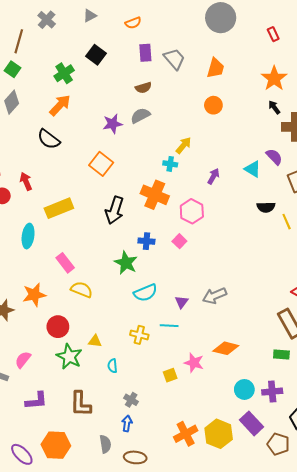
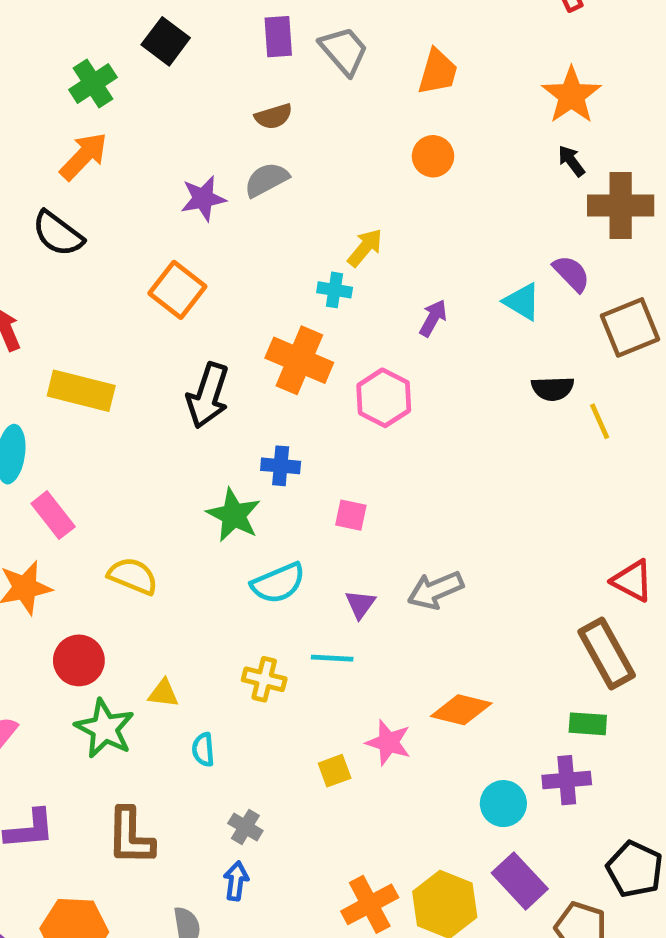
yellow rectangle: (59, 208) -> (81, 391), turned 36
pink square: (179, 241) -> (351, 515), moved, turned -32
pink rectangle: (65, 263) -> (53, 515), moved
purple cross: (272, 392) -> (567, 780), moved

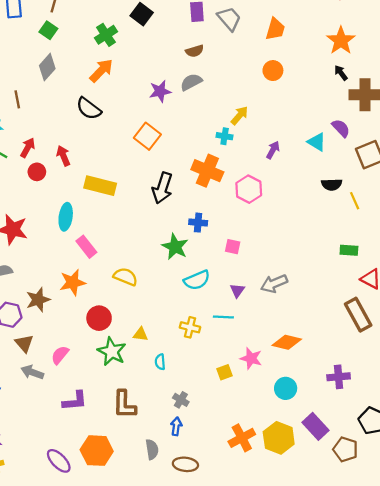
green rectangle: (588, 724) -> (349, 250), moved
cyan circle: (503, 804) -> (286, 388), moved

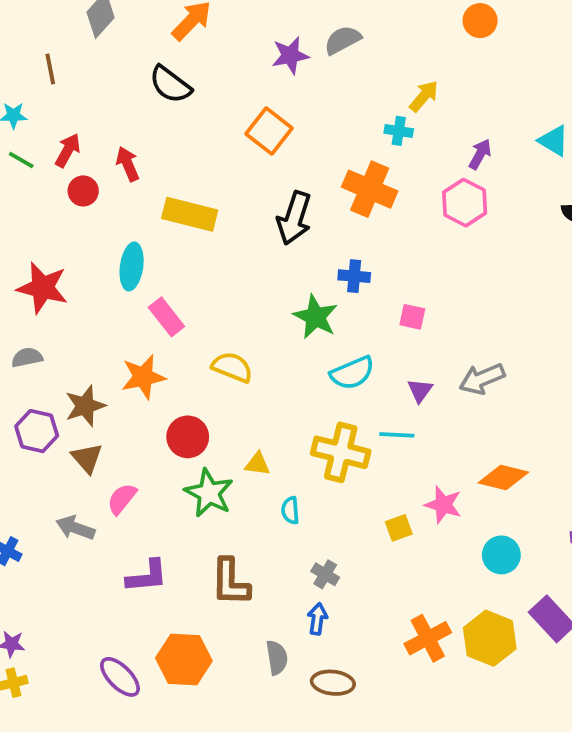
pink hexagon: (249, 189) -> (465, 203), moved
yellow cross: (190, 327) -> (341, 452), size x1.6
brown triangle: (24, 343) -> (87, 458), moved

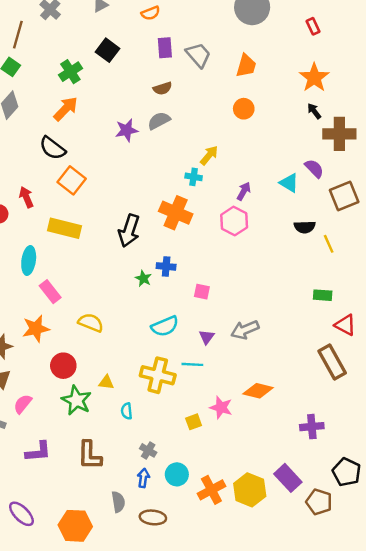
orange square: (269, 131) -> (72, 180), moved
green star: (315, 317) -> (143, 278), moved, size x0.6
cyan circle: (501, 555) -> (177, 474), moved
orange hexagon: (184, 659) -> (75, 526), moved

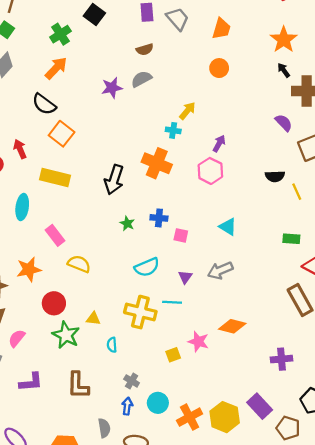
cyan triangle: (289, 183) -> (228, 227), moved
blue cross: (166, 266) -> (159, 218), moved
pink rectangle: (50, 292) -> (55, 235), moved

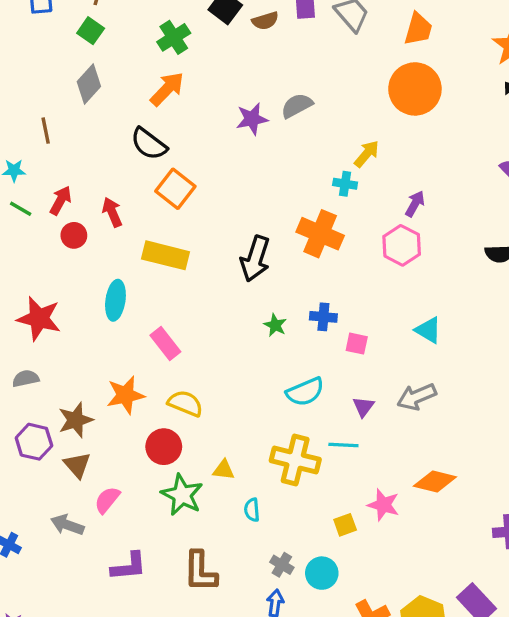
brown semicircle: (145, 49) -> (265, 21), moved
orange circle: (219, 68) -> (415, 89), size x1.8
yellow semicircle: (79, 264) -> (185, 403), moved
cyan circle: (158, 403) -> (322, 573), moved

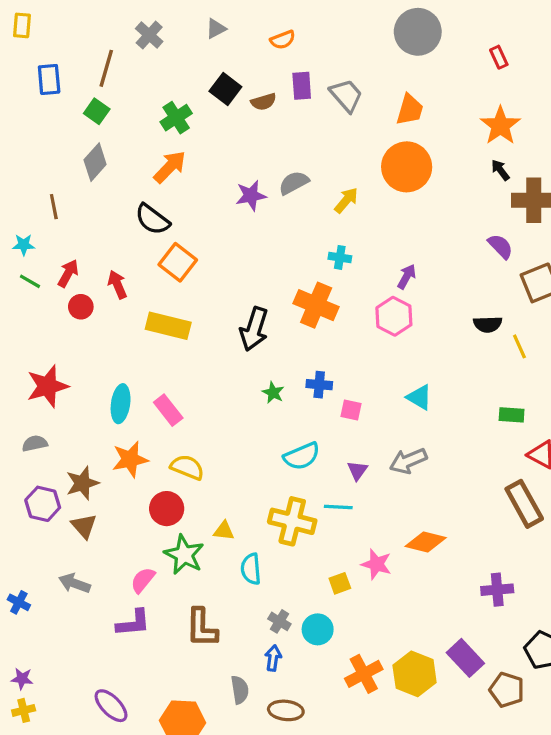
yellow arrow: (367, 154) -> (346, 200), moved
cyan ellipse: (115, 300) -> (121, 404), moved
red star: (39, 319) -> (47, 386), turned -30
pink semicircle: (107, 500) -> (143, 580), moved
cyan semicircle: (252, 510) -> (251, 569), size x1.4

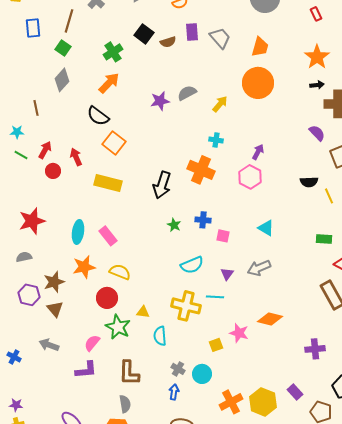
black arrow: (500, 170) -> (317, 85), turned 120
purple rectangle: (465, 658) -> (295, 392), size x0.7
gray semicircle: (240, 690) -> (125, 404), moved

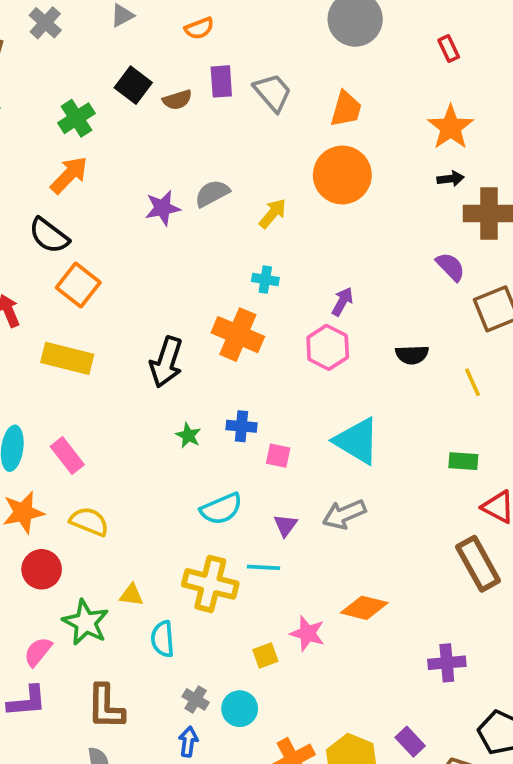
black semicircle: (309, 182) -> (412, 355), moved
cyan triangle: (266, 228) -> (357, 441), size x1.6
red circle: (107, 298) -> (42, 569), moved

